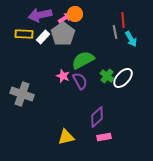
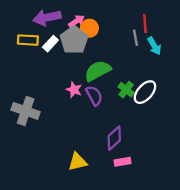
orange circle: (75, 14) -> (89, 28), moved

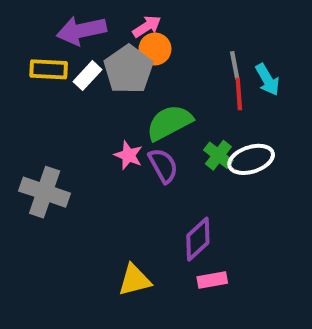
pink arrow: (76, 21) -> (147, 26), moved
red line: (145, 23) -> (239, 94), moved
white ellipse: (145, 92) -> (251, 159), turned 30

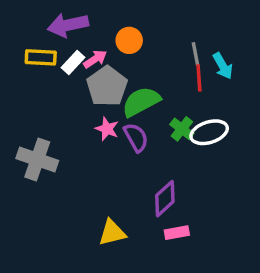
pink arrow: (147, 26) -> (95, 59), moved
gray pentagon: (128, 69) -> (107, 86), moved

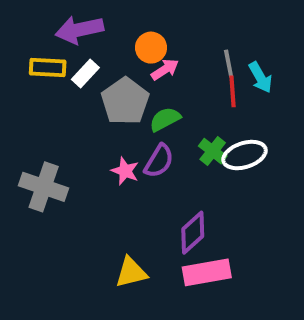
pink arrow: (95, 59) -> (165, 69), moved
green semicircle: (141, 102) -> (165, 119), size x0.7
pink star: (107, 129) -> (125, 171), moved
purple semicircle: (136, 137) -> (159, 161), turned 60
pink rectangle: (177, 233) -> (207, 272), size x1.6

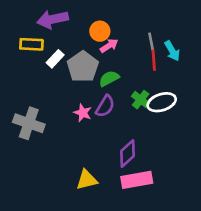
white rectangle: (85, 73) -> (55, 59), moved

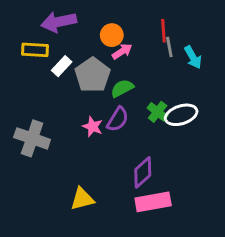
red line: (154, 60) -> (163, 31), moved
yellow triangle: (87, 180) -> (82, 199), moved

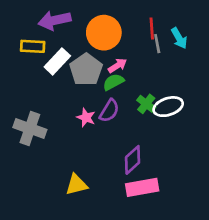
orange circle: (112, 35) -> (104, 33), size x1.6
pink arrow: (122, 51) -> (118, 66), moved
cyan arrow: (193, 57) -> (179, 38), moved
white rectangle: (62, 66) -> (57, 61), size x1.4

